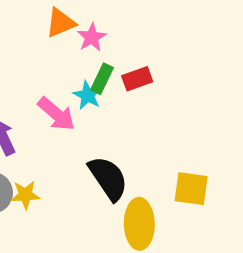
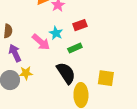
green rectangle: (102, 79) -> (75, 48), moved, turned 40
yellow star: (25, 195) -> (26, 73), moved

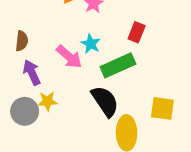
red rectangle: (80, 25) -> (137, 32), moved, turned -48
green rectangle: (75, 48) -> (118, 65), size x1.6

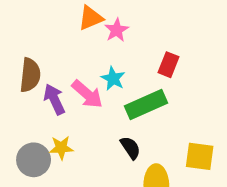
brown semicircle: (22, 41) -> (30, 75), size x1.4
purple arrow: (32, 73) -> (54, 99), moved
black semicircle: (105, 101) -> (130, 148), size x0.6

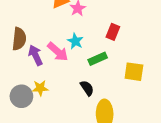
green rectangle: (146, 104) -> (98, 59), size x0.7
yellow square: (200, 156) -> (134, 72), moved

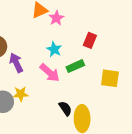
pink arrow: (58, 52) -> (50, 73), moved
black semicircle: (87, 88) -> (65, 108), moved

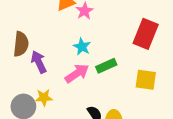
red rectangle: (90, 40) -> (146, 34), moved, size x1.6
pink arrow: (50, 73) -> (77, 73), turned -75

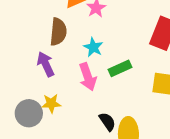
brown semicircle: (21, 44) -> (58, 32), moved
pink arrow: (77, 73) -> (88, 77), turned 105

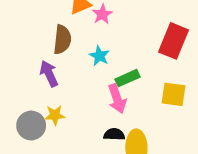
pink arrow: (88, 77) -> (117, 99), moved
black semicircle: (107, 122) -> (114, 134), turned -54

